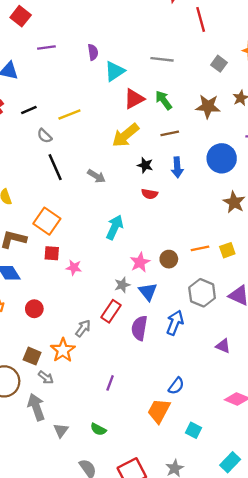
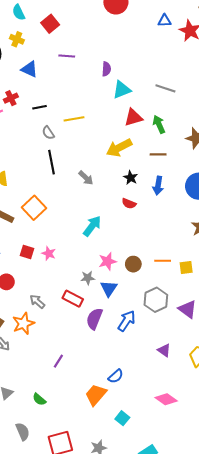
red square: (52, 253) -> (27, 252), moved
red rectangle: (111, 311) -> (73, 299), turned 72
gray arrow: (83, 328) -> (37, 302), moved, turned -98

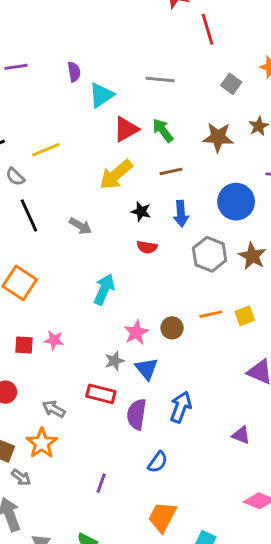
gray hexagon: (156, 300) -> (210, 254), moved
blue semicircle: (116, 376) -> (158, 462), moved

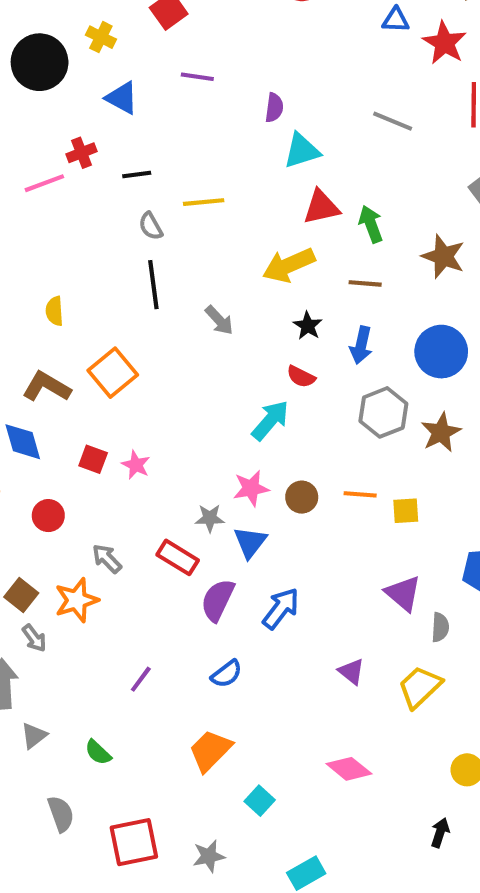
gray line: (160, 80) -> (393, 121), moved
cyan arrow: (104, 289) -> (270, 420), moved

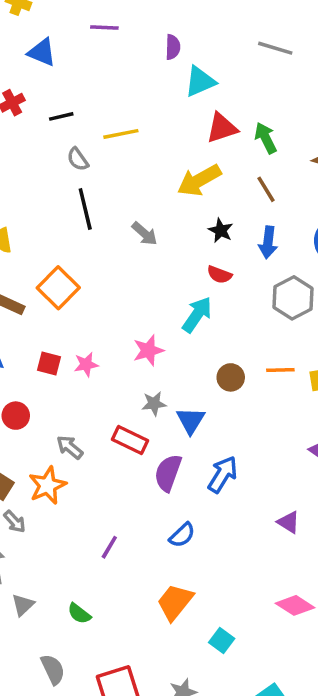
brown line: (365, 283) -> (266, 189), turned 60
pink star: (136, 465) -> (86, 365), turned -30
pink star: (251, 488) -> (148, 350), moved

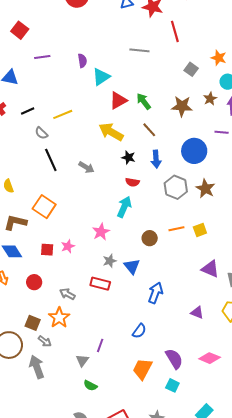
yellow arrow: (199, 180) -> (111, 132), turned 70
purple semicircle: (168, 473) -> (174, 359), moved, turned 140
gray triangle: (23, 605) -> (82, 360), moved

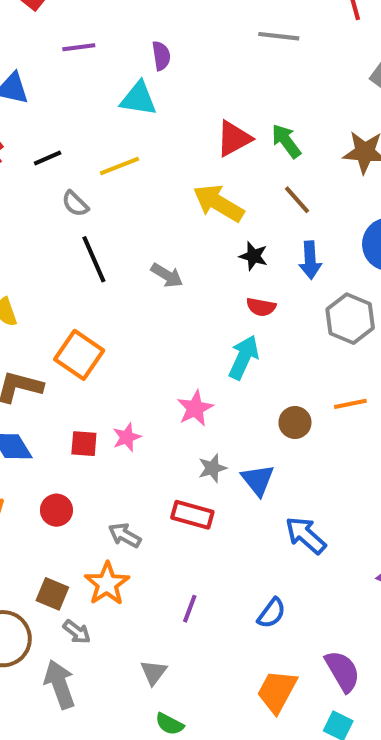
cyan triangle: (101, 77) -> (138, 99), moved, turned 42
blue arrow: (155, 293) -> (306, 535), turned -70
purple line: (100, 345) -> (190, 609), moved

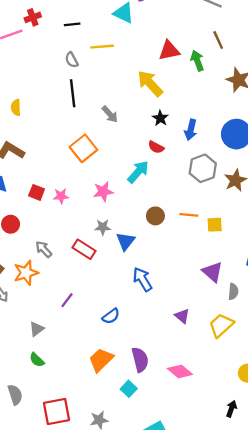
black line: (48, 158) -> (72, 24), moved
brown line: (297, 200) -> (218, 40), moved
orange square: (79, 355) -> (83, 148), moved

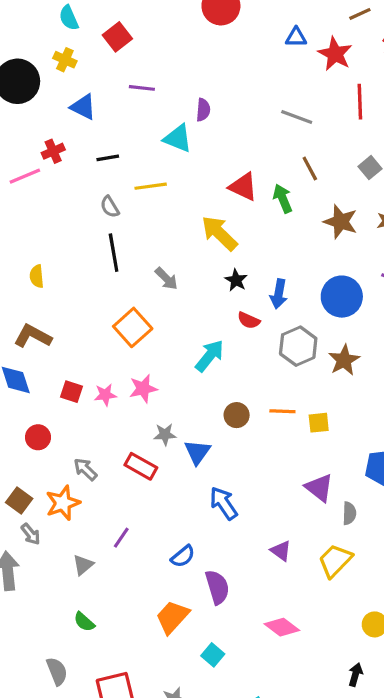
red triangle: (169, 51) -> (243, 187), turned 40
red semicircle: (156, 147) -> (249, 320), moved
pink star: (103, 192) -> (143, 389), moved
gray triangle: (37, 329) -> (83, 565), moved
purple semicircle: (140, 360) -> (217, 587), moved

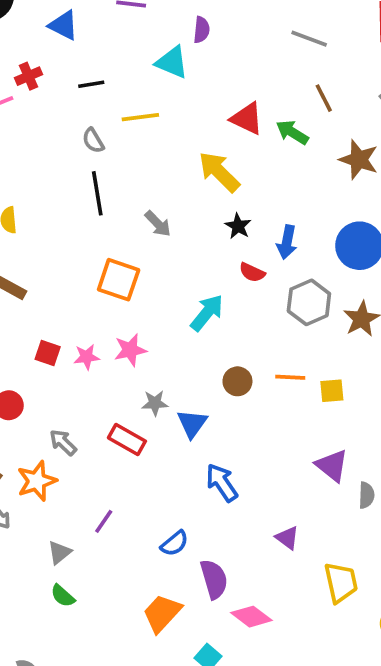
green arrow: (283, 198) -> (292, 132), turned -36
orange square: (133, 327) -> (119, 280), turned -30
yellow trapezoid: (335, 561) -> (341, 582), moved, turned 123
green semicircle: (84, 622) -> (63, 596), moved
pink diamond: (282, 627) -> (251, 617), moved

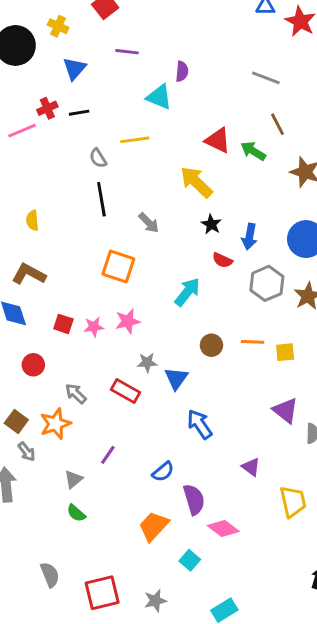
blue triangle: (63, 25) -> (74, 69), turned 45
black line: (91, 84) -> (79, 113), moved

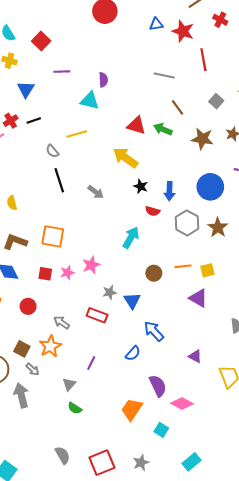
orange square: (118, 266) -> (53, 236), moved
purple triangle: (285, 410) -> (198, 298), moved
blue semicircle: (163, 472) -> (133, 353), moved

